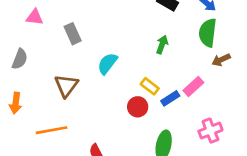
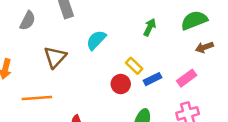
green semicircle: (208, 33) -> (194, 20), turned 56
gray semicircle: (20, 59) -> (28, 21), moved
pink rectangle: (193, 86) -> (187, 78), moved

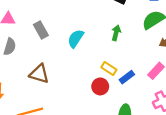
cyan semicircle: (96, 40) -> (76, 39), moved
brown triangle: (55, 57) -> (39, 74), turned -45

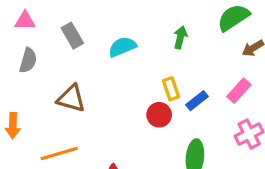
cyan semicircle: (76, 39) -> (122, 47), turned 36
yellow rectangle: (109, 68) -> (171, 89), turned 40

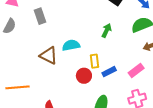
cyan semicircle: (122, 47) -> (71, 45), moved
brown triangle: (71, 98) -> (49, 55), moved

